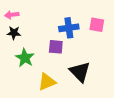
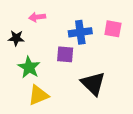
pink arrow: (12, 15) -> (37, 17), moved
yellow triangle: (47, 82) -> (38, 95), moved

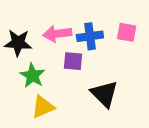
pink arrow: (37, 17) -> (57, 34), moved, size x1.5
black star: (16, 38) -> (18, 43), size x1.5

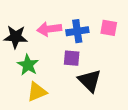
purple square: (73, 61) -> (72, 58), moved

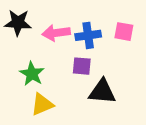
black star: (16, 37) -> (18, 23), moved
black triangle: (90, 81) -> (102, 92), turned -40

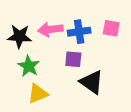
black star: (18, 23) -> (19, 36), moved
black triangle: (102, 92) -> (92, 82), turned 30

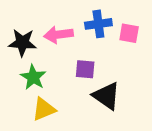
blue cross: (79, 32) -> (98, 24), moved

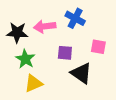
blue cross: (98, 24) -> (75, 18), turned 36
pink square: (129, 33) -> (98, 47), moved

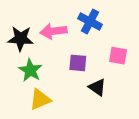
black triangle: (81, 73) -> (97, 87), size x0.7

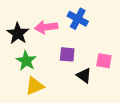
black star: (21, 39) -> (18, 33), turned 30
pink square: (118, 56) -> (104, 61), moved

